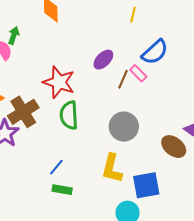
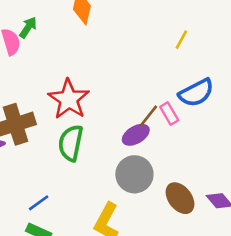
purple ellipse: (103, 60) -> (136, 135), moved
brown ellipse: (174, 147) -> (180, 198), moved

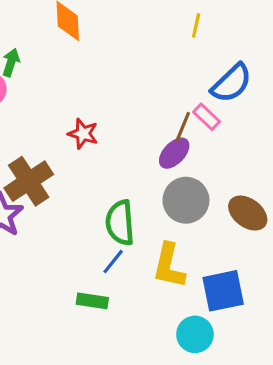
red star: (69, 99) -> (83, 134), size x0.6
green semicircle: (71, 143) -> (120, 223), moved
blue line: (39, 203) -> (113, 262), moved

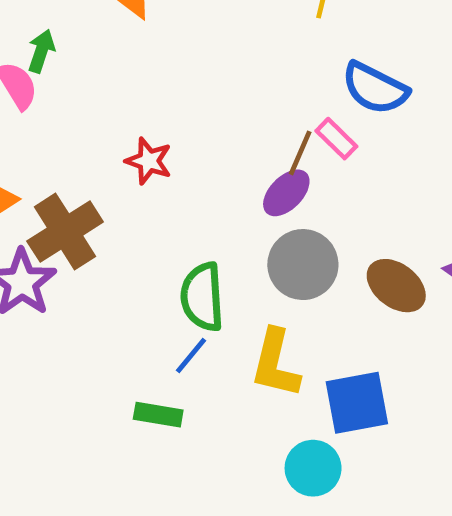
blue semicircle: (231, 83) -> (375, 88), turned 69

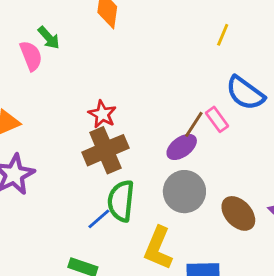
green arrow: (41, 51) -> (49, 38), turned 110
brown cross: (65, 232) -> (105, 150), moved
blue line: (191, 356) -> (99, 219), moved

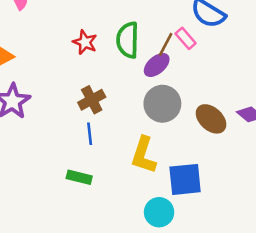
brown cross: (105, 150) -> (92, 100), moved, size x0.7
green semicircle: (121, 201) -> (128, 40), moved
blue line: (99, 219) -> (90, 134), turned -50

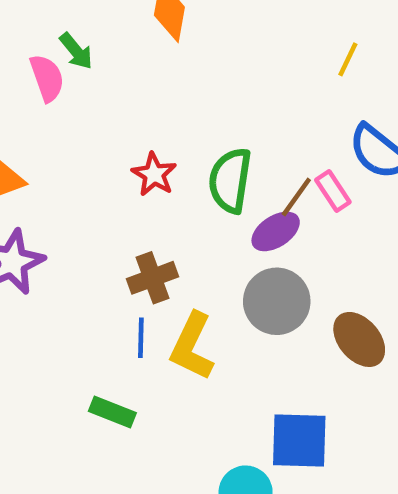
yellow L-shape: (144, 155) -> (192, 346), moved

